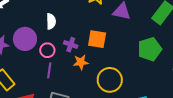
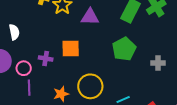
white semicircle: (51, 21) -> (14, 32), moved
orange star: (81, 62) -> (61, 94), moved

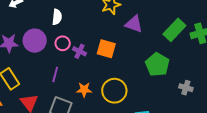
green pentagon: (124, 49) -> (157, 65), turned -30
pink circle: (24, 68) -> (63, 43), moved

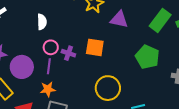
purple circle: (35, 41) -> (22, 67), moved
purple line: (55, 74) -> (49, 66), moved
orange star: (84, 90) -> (48, 89), moved

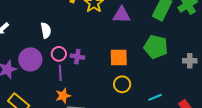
orange square: (95, 47) -> (119, 58), moved
purple circle: (22, 67) -> (30, 59), moved
yellow circle: (108, 88) -> (122, 84), size x0.7

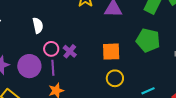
purple cross: (77, 57) -> (70, 51), turned 32
purple circle: (30, 59) -> (29, 66), moved

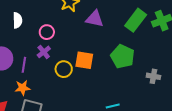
pink circle: (51, 49) -> (47, 32), moved
yellow circle: (115, 78) -> (64, 69), moved

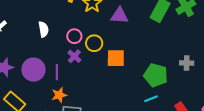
green pentagon: (123, 56) -> (156, 75), moved
yellow circle: (64, 69) -> (94, 43), moved

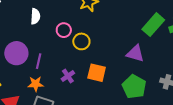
purple triangle: (119, 16) -> (135, 54), moved
purple cross: (74, 56) -> (68, 76), moved
orange square: (116, 58) -> (97, 73), moved

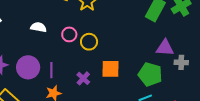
white semicircle: (35, 16) -> (38, 27), turned -70
purple triangle: (135, 54) -> (165, 48), moved

